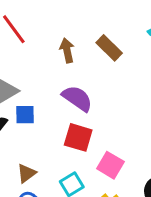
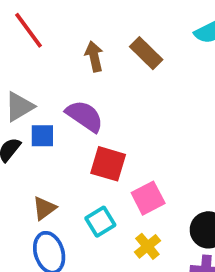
purple semicircle: (77, 98) -> (85, 116), moved
pink square: (110, 165) -> (148, 198), turned 32

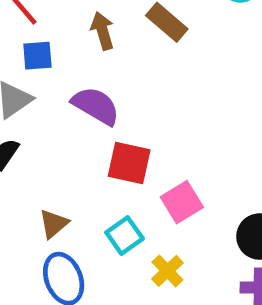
blue square: (42, 136) -> (37, 56), moved
yellow cross: (147, 246) -> (167, 271), moved

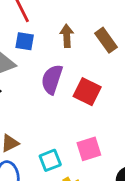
purple semicircle: (96, 106) -> (52, 79), turned -116
red square: (129, 163) -> (87, 92), moved

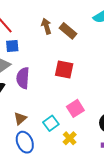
brown arrow: (67, 36) -> (46, 26), moved
purple semicircle: (52, 79) -> (23, 78), moved

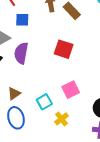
blue square: (12, 46) -> (22, 20), moved

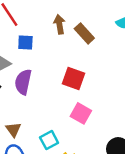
pink square: (71, 90) -> (81, 113), moved, turned -36
brown triangle: (14, 94) -> (13, 130), turned -32

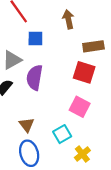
brown rectangle: (84, 33) -> (93, 46), moved, turned -54
pink square: (81, 113) -> (80, 107), moved

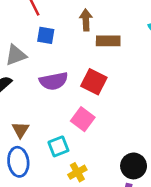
brown rectangle: (93, 46) -> (108, 41), moved
purple semicircle: (35, 77) -> (54, 81), moved, turned -120

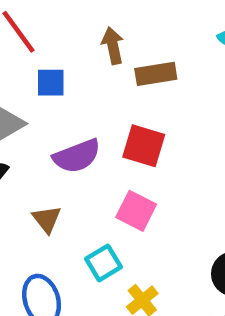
brown triangle: (21, 130) -> (47, 219), moved

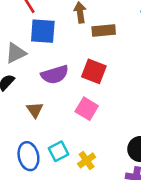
blue square: (51, 83) -> (43, 31), size x1.5
cyan square: (104, 263) -> (59, 151), moved

